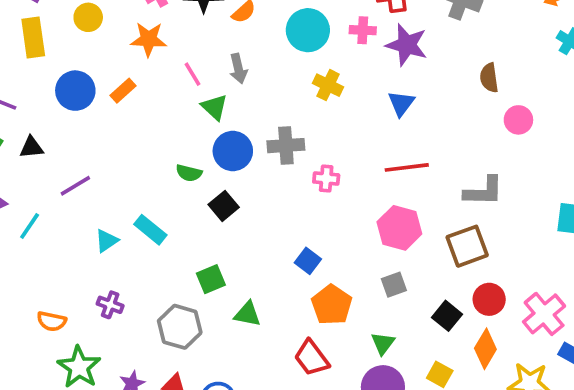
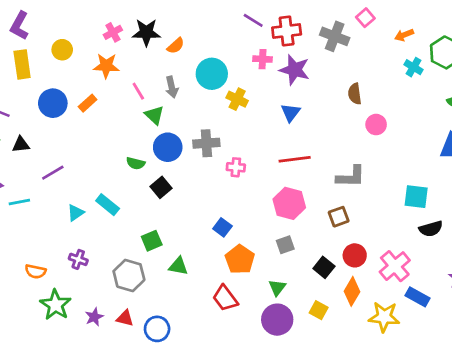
cyan circle: (308, 30) -> (212, 74), moved
cyan line: (30, 226) -> (19, 202), turned 45
brown square: (467, 246) -> (339, 217), size x0.7

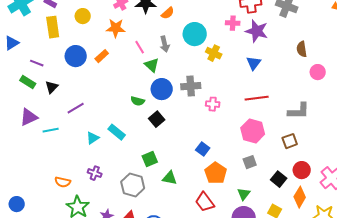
black triangle: (21, 145) -> (52, 87), turned -40

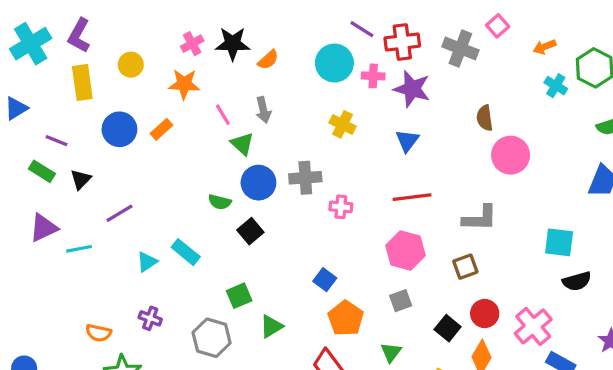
cyan circle: (195, 34) -> (334, 63), moved
pink circle: (318, 72) -> (511, 155), size x1.5
green triangle: (170, 178) -> (271, 326), turned -42

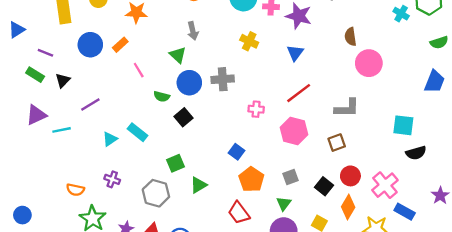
pink line: (223, 115) -> (139, 70), moved
red line: (412, 197) -> (299, 93), turned -30
pink cross: (341, 207) -> (256, 109), moved
gray square: (401, 301) -> (291, 177), moved

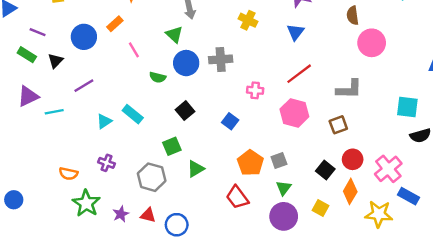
blue circle: (90, 45) -> (84, 37), moved
black square: (184, 117) -> (185, 111), moved
blue square: (236, 152) -> (230, 121), moved
gray square: (291, 177) -> (279, 161), moved

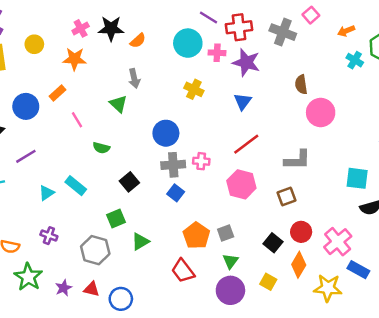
gray cross: (221, 59) -> (173, 165), moved
blue circle: (186, 63) -> (166, 133), moved

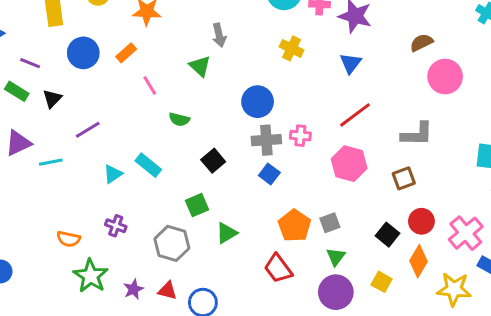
brown semicircle: (301, 84) -> (421, 43), turned 72
blue circle: (26, 106) -> (83, 53), moved

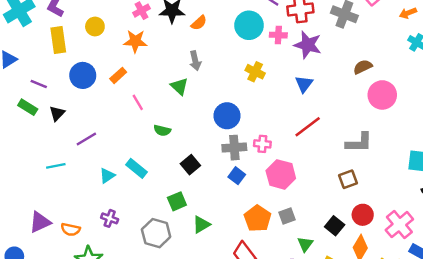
purple triangle: (18, 143) -> (40, 222), moved
pink hexagon: (349, 164) -> (281, 174), moved
green triangle: (336, 257) -> (305, 244), moved

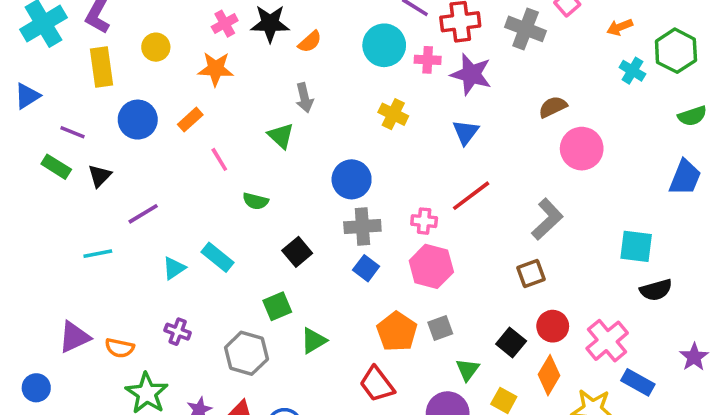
gray L-shape: (359, 143) -> (547, 219), turned -44
pink cross: (262, 144) -> (424, 221), moved

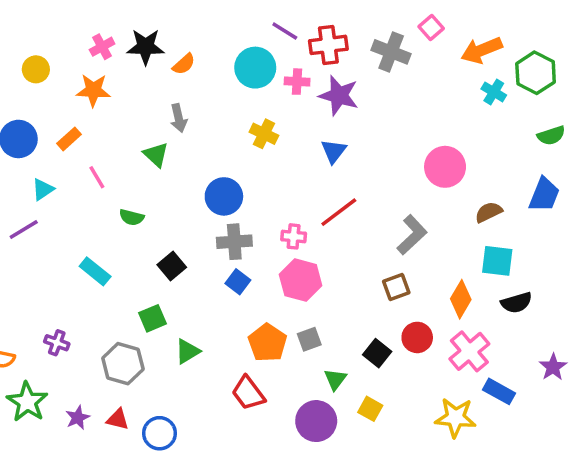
orange arrow: (620, 27) -> (482, 50), size x1.6
brown semicircle: (553, 107) -> (489, 212), moved
cyan triangle: (174, 268) -> (43, 189), moved
orange diamond: (549, 375) -> (461, 299), moved

